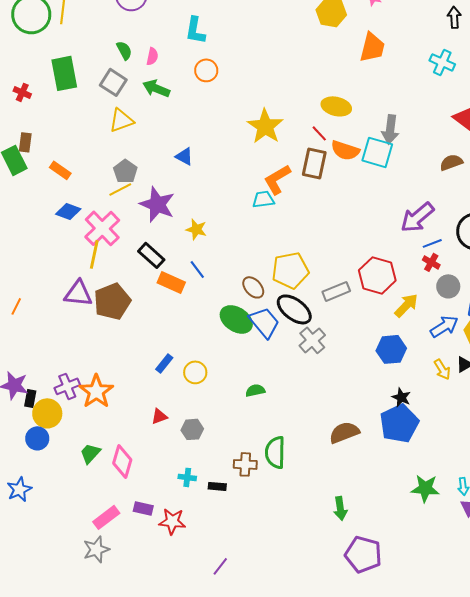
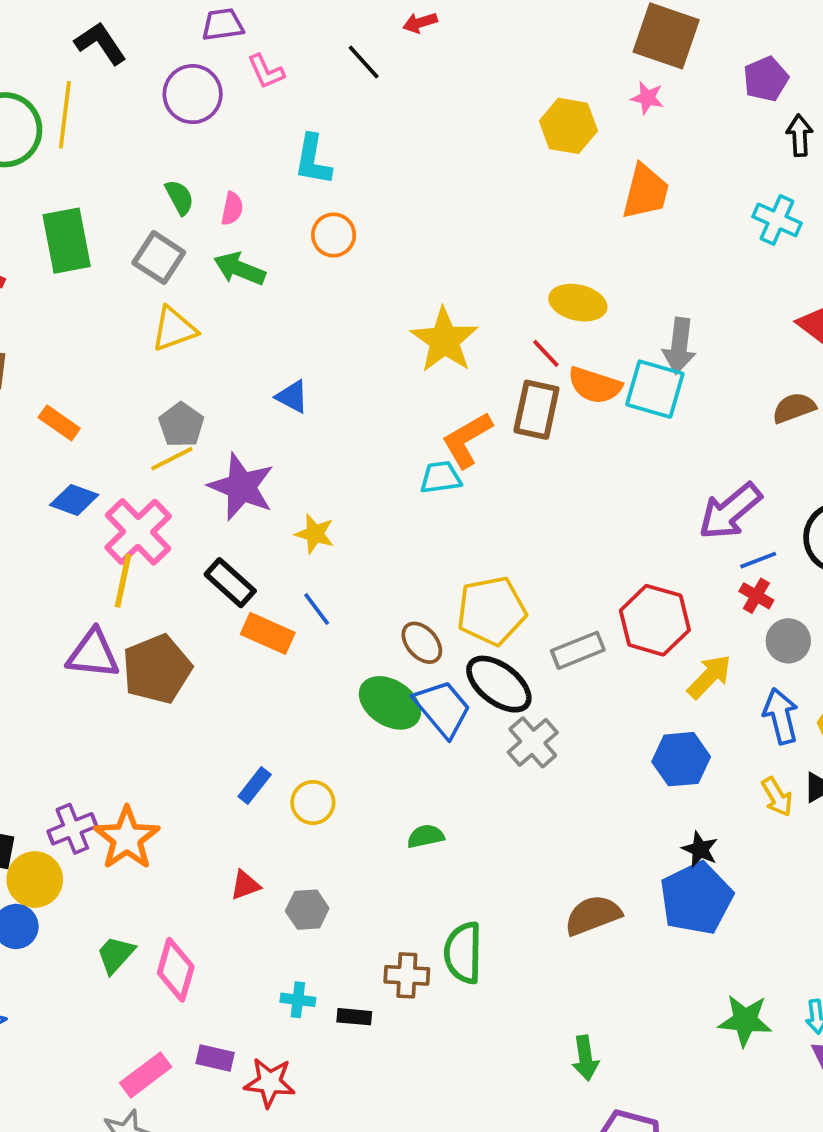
blue arrow: (444, 326) -> (781, 716), turned -72

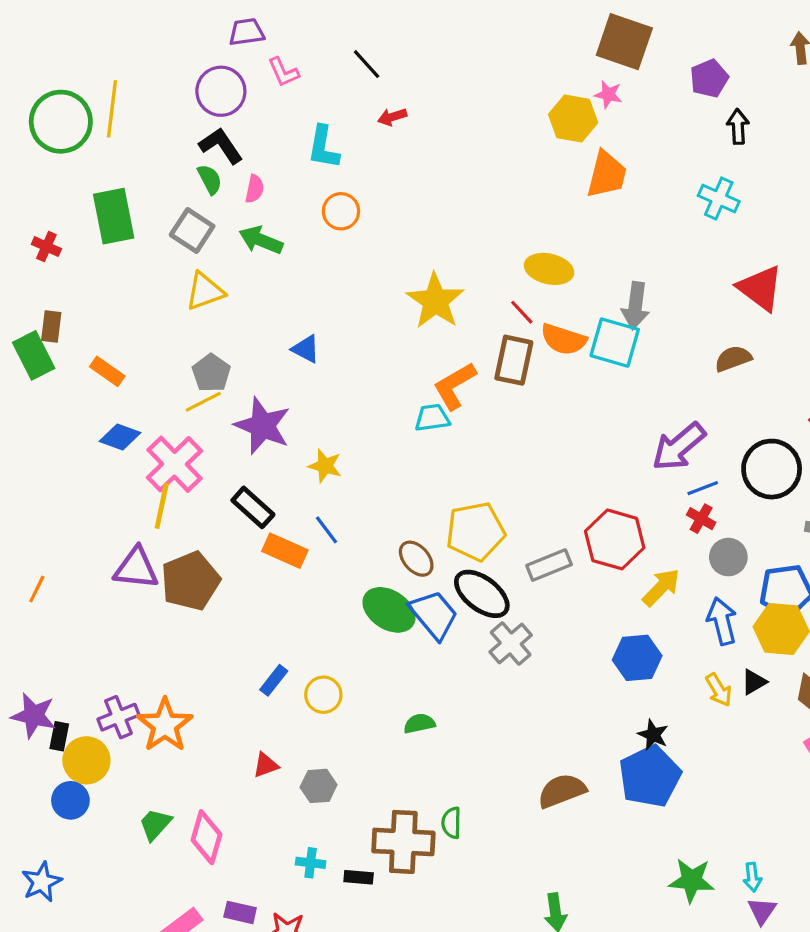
red arrow: (420, 23) -> (392, 117), moved
black L-shape: (101, 43) -> (221, 146), moved
yellow hexagon: (568, 126) -> (573, 118), moved
green semicircle: (463, 953) -> (451, 823), size x0.6
brown cross: (407, 975) -> (403, 842), size x1.6

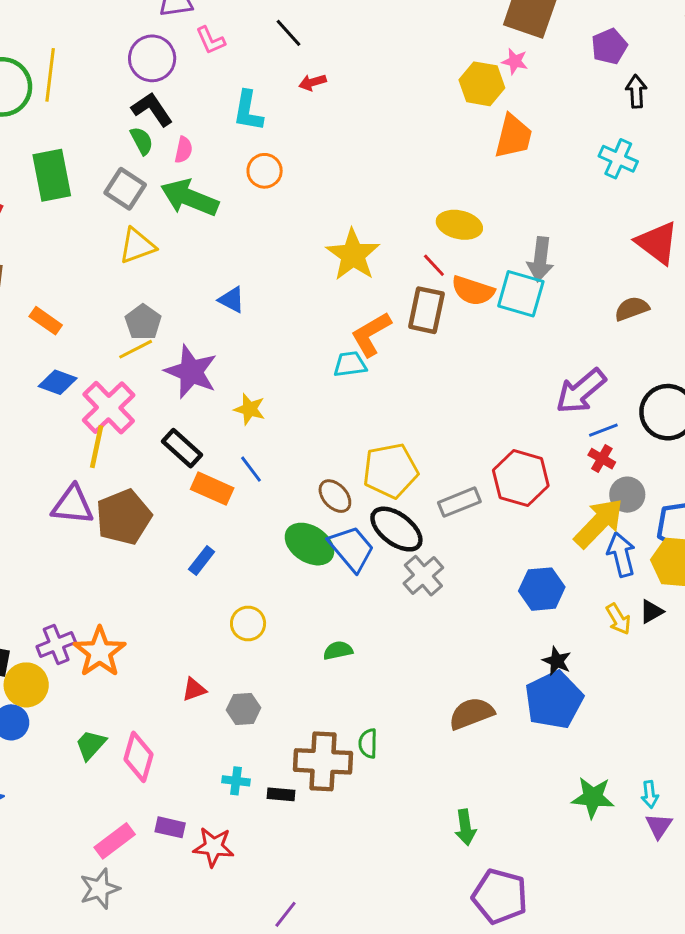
green arrow: (261, 240) -> (190, 198), size x1.4
yellow arrow: (661, 587) -> (599, 523), moved, size x1.4
blue rectangle: (274, 680) -> (202, 561), moved

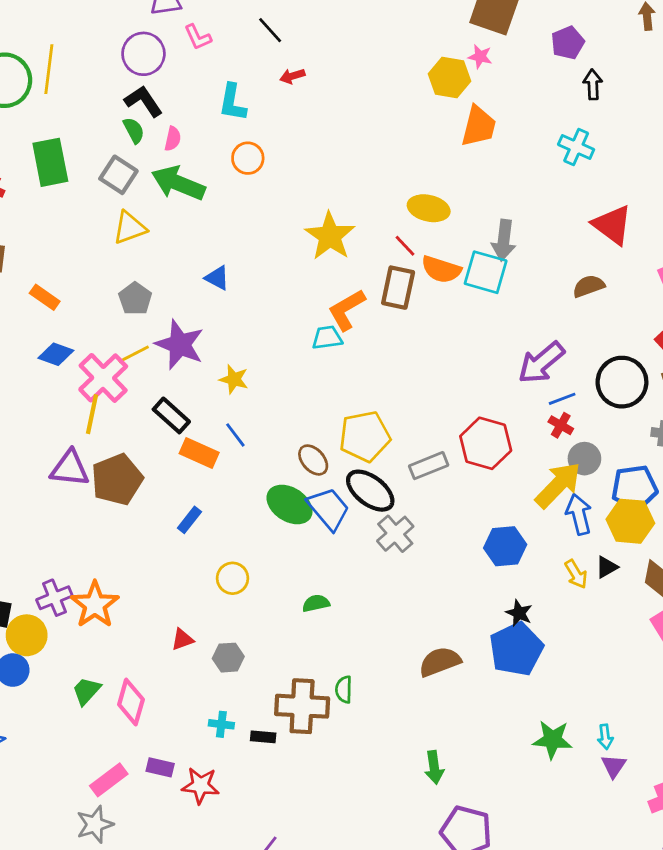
yellow line: (136, 349) -> (134, 354), moved

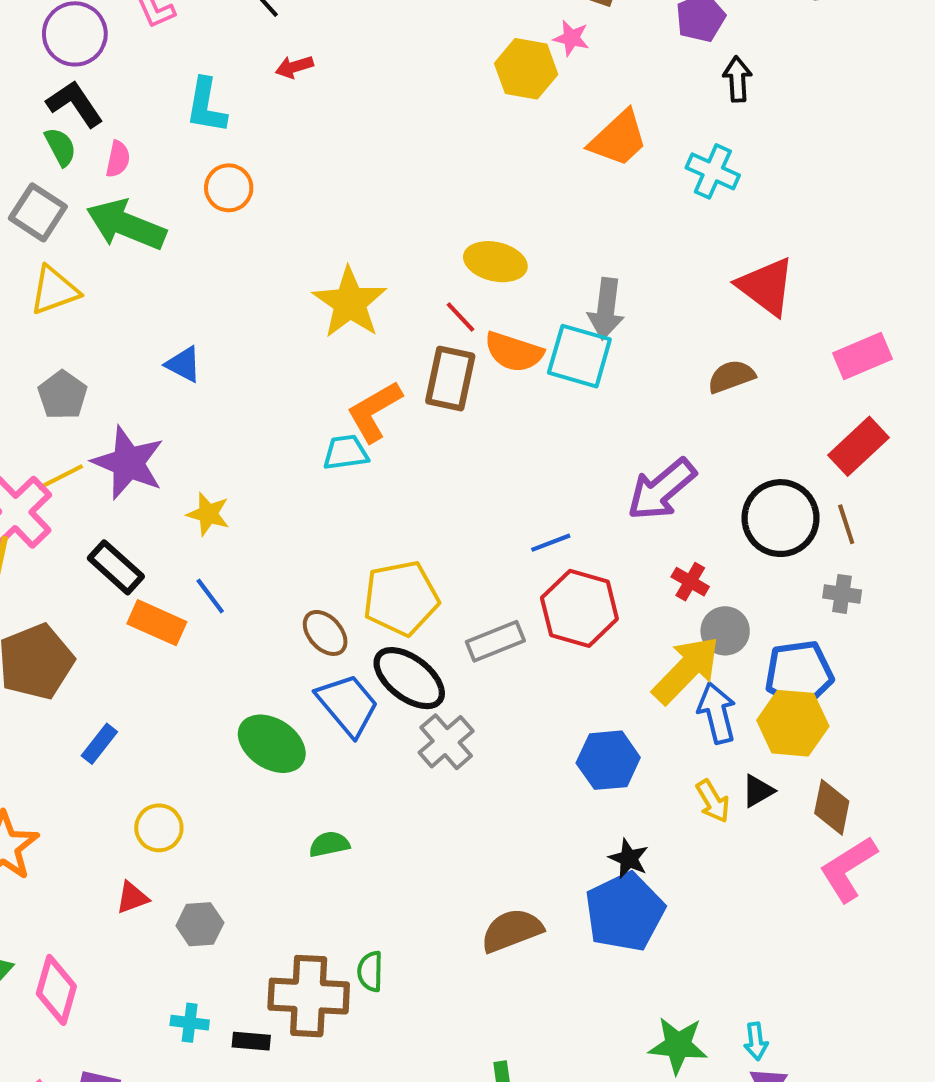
orange trapezoid: (479, 126) -> (618, 139), moved, turned 33
blue line: (562, 399) -> (551, 543), moved
green ellipse: (290, 505) -> (272, 744), moved
blue rectangle: (189, 520) -> (99, 744), moved
yellow circle: (233, 578) -> (159, 828), moved

